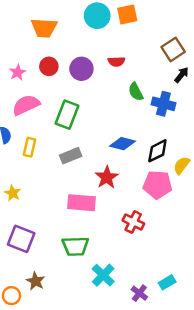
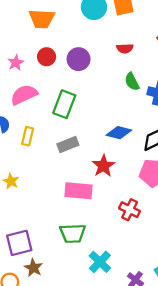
red semicircle: (116, 62) -> (125, 48), moved
purple square: (21, 239) -> (19, 243), moved, turned -36

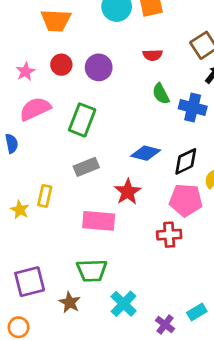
yellow rectangle: (28, 136) -> (45, 196), moved
red cross: (130, 210) -> (169, 235), moved, turned -30
brown star: (33, 268) -> (70, 302), moved

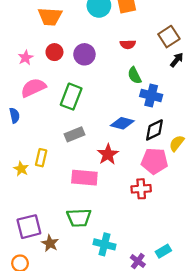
blue cross: (193, 107) -> (151, 95), moved
brown star: (70, 302) -> (50, 243), moved
cyan cross: (124, 304) -> (104, 244), turned -30

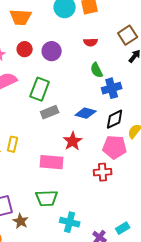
blue cross: (151, 95) -> (112, 88), turned -30
gray rectangle: (74, 134) -> (50, 112), moved

